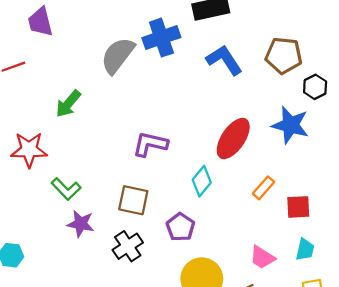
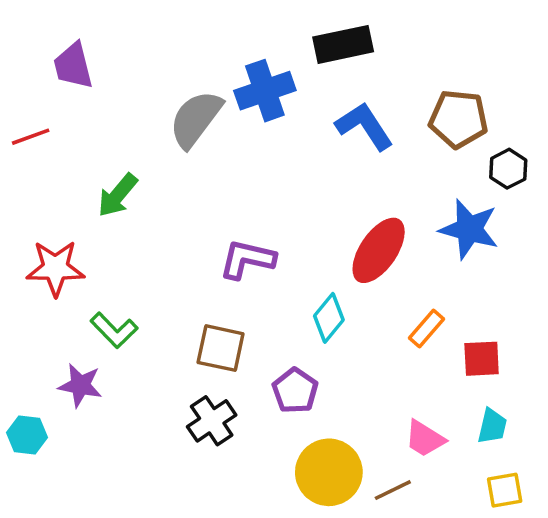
purple star: (81, 224) -> (80, 385), moved

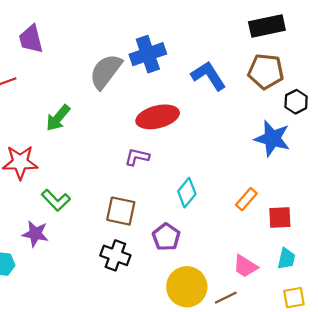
black rectangle: (343, 44) -> (267, 26), moved
red ellipse: (379, 250) -> (158, 117), moved, turned 42
purple L-shape: (247, 259) -> (137, 157), size x0.7
black cross: (212, 421) -> (115, 255), turned -36

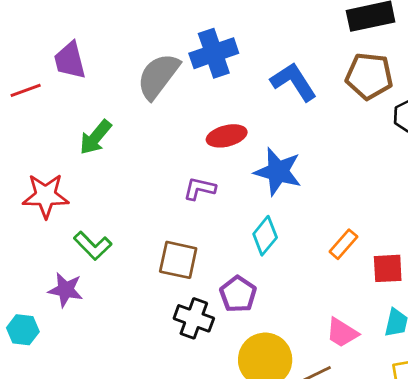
purple trapezoid: (31, 39) -> (70, 60), moved
red ellipse: (158, 117) -> (227, 136), size x0.7
blue star: (272, 139) -> (278, 172), moved
black cross: (115, 255) -> (194, 318), moved

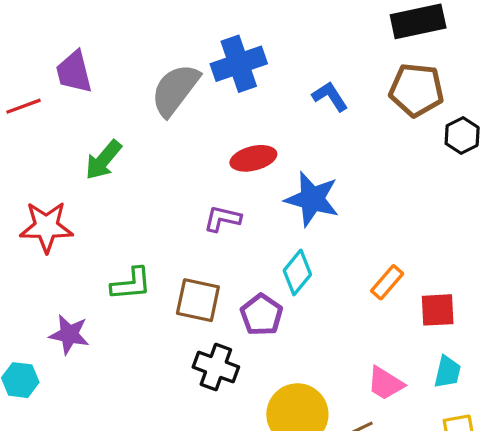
blue L-shape: (294, 82) -> (330, 96), size x0.7
green L-shape: (93, 246) -> (131, 284), moved, turned -51
purple pentagon: (238, 294) -> (262, 315), moved

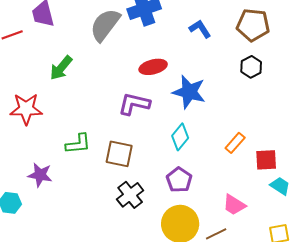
black hexagon: (462, 136) -> (251, 67), moved
purple L-shape: (222, 219) -> (134, 104), size x1.4
purple pentagon: (262, 315) -> (179, 180), moved
black cross: (216, 367) -> (130, 195), turned 32
cyan trapezoid: (447, 372) -> (280, 186), moved, turned -70

